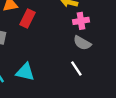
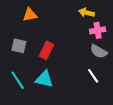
red rectangle: (28, 19) -> (47, 50), moved

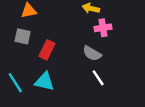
gray square: (19, 46) -> (23, 36), moved
gray semicircle: (99, 51) -> (92, 53), moved

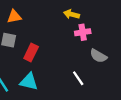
gray semicircle: (92, 53) -> (98, 56), moved

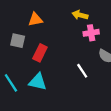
orange triangle: (14, 17) -> (35, 19), moved
white line: (78, 78) -> (82, 71), moved

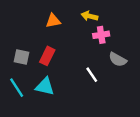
orange triangle: (35, 19) -> (53, 21), moved
gray square: (18, 41) -> (21, 57), moved

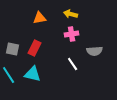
pink cross: (101, 35) -> (72, 34), moved
gray semicircle: (118, 59) -> (95, 51), turned -35

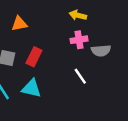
orange triangle: (40, 18) -> (19, 24), moved
gray semicircle: (95, 51) -> (101, 51), moved

